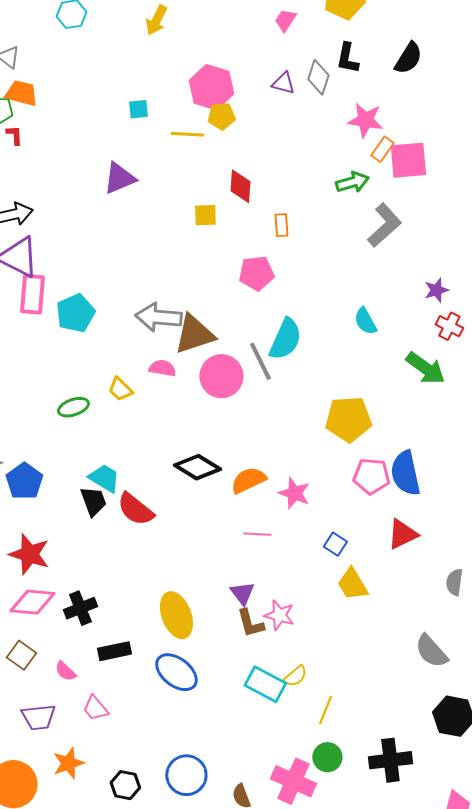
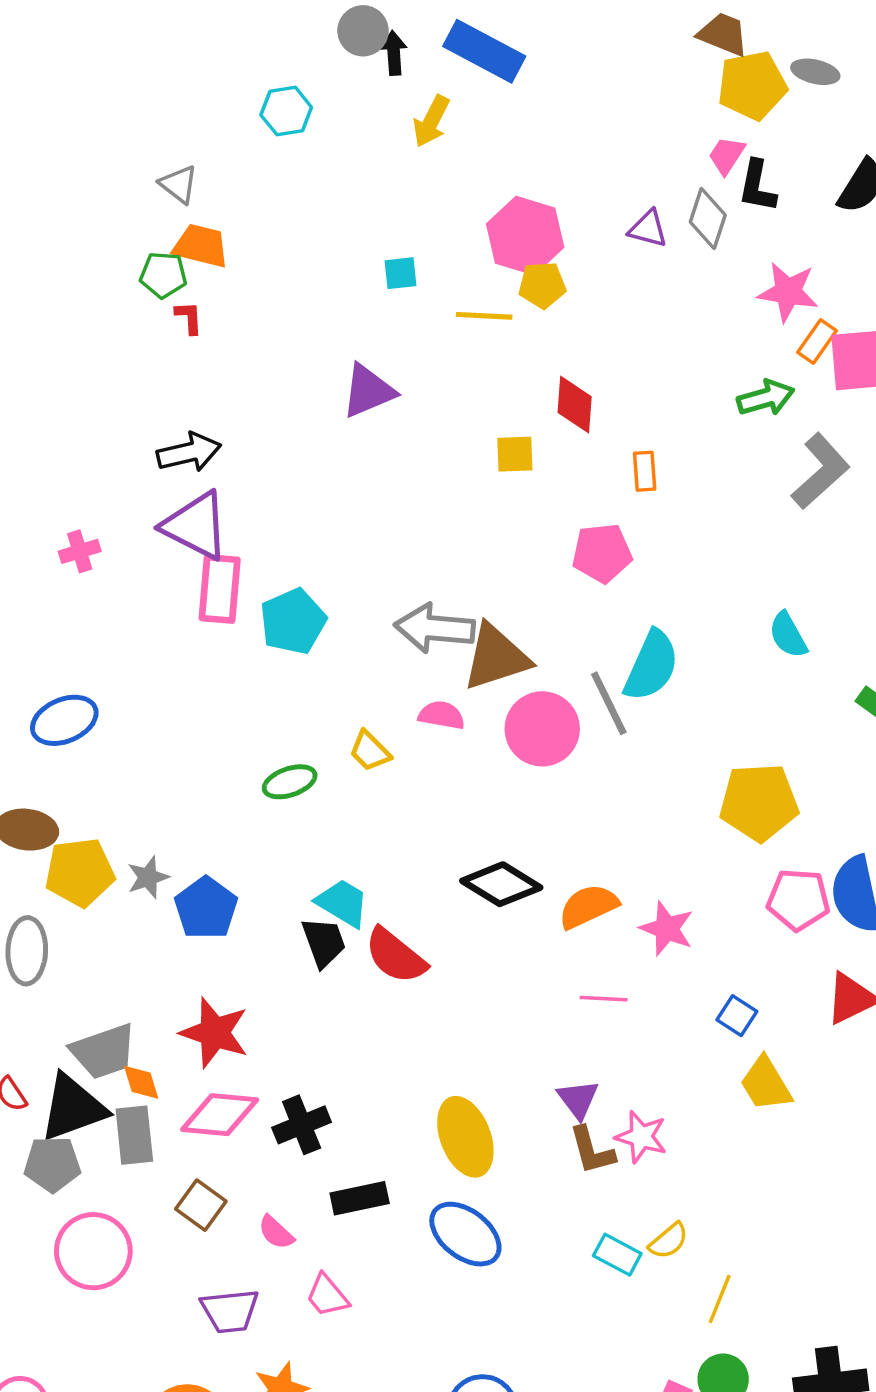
pink trapezoid: (285, 20) -> (727, 155), moved
cyan rectangle: (265, 684) -> (617, 1255), size x0.7

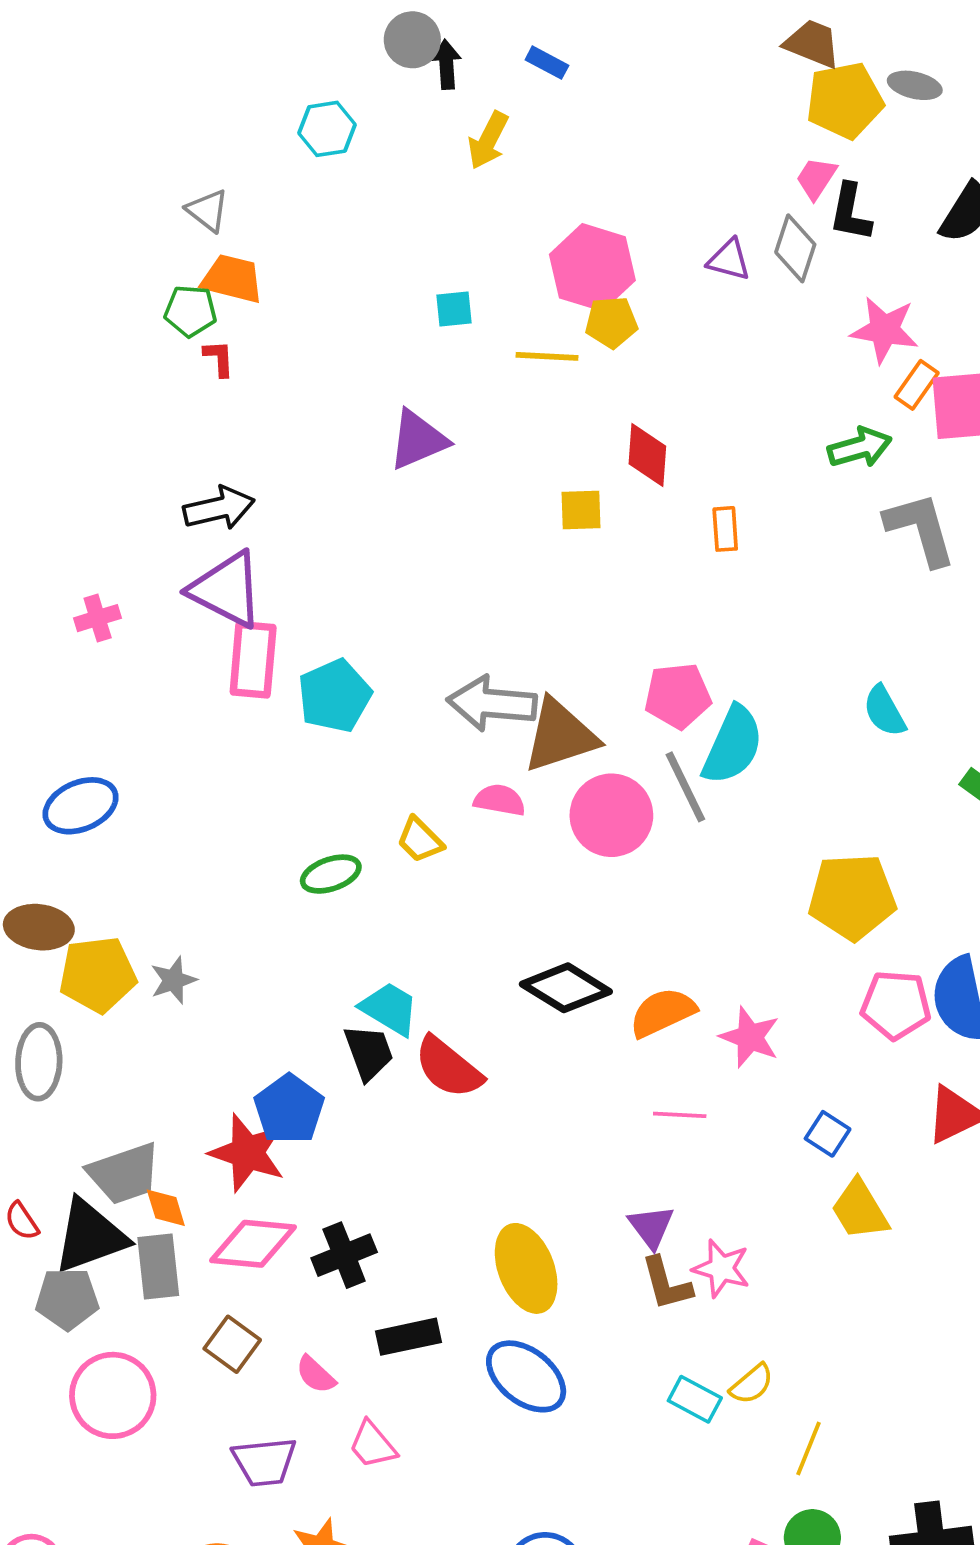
blue rectangle: (484, 51) -> (547, 63), size x0.5
gray L-shape: (820, 471) -> (920, 529), turned -64
pink pentagon: (602, 553) -> (678, 696), moved
blue pentagon: (206, 908) -> (289, 1109), moved

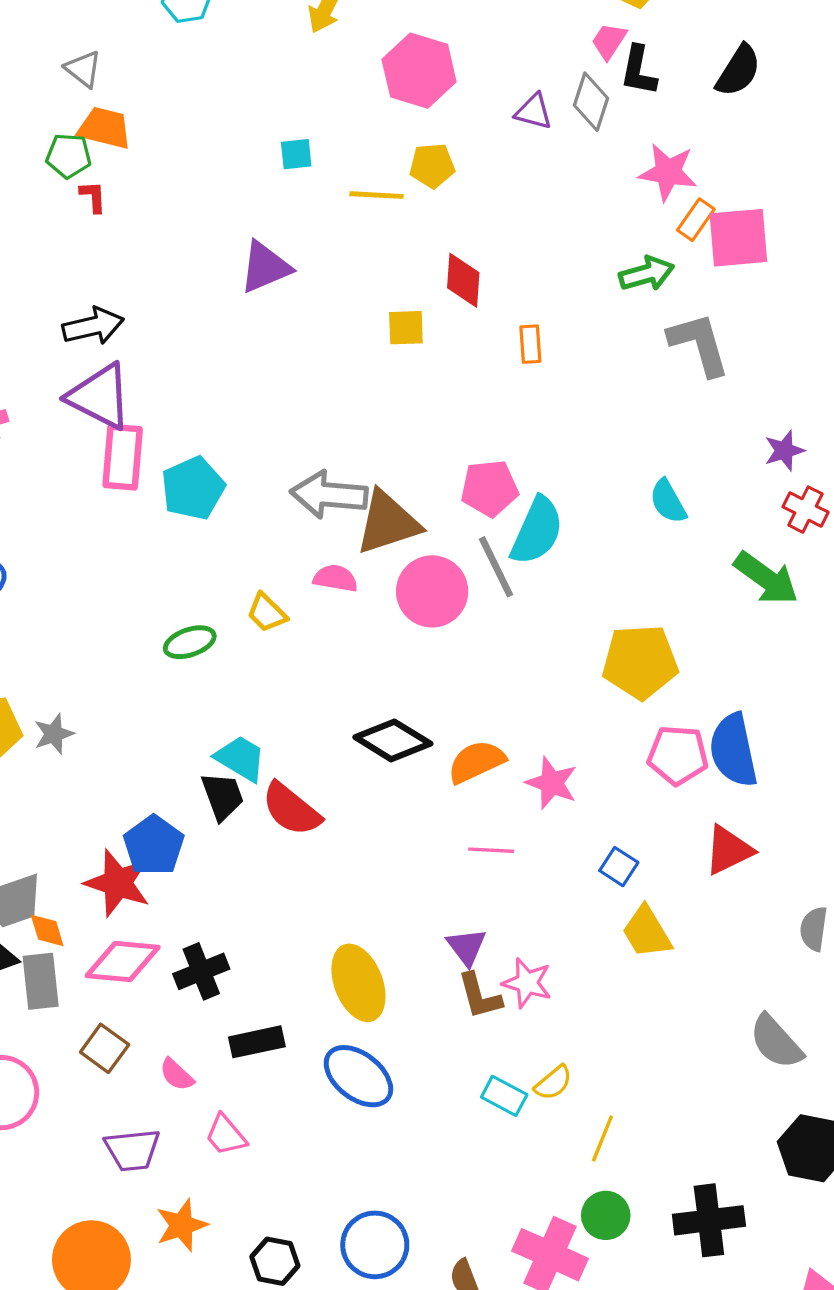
pink hexagon: (592, 267) -> (419, 71), moved

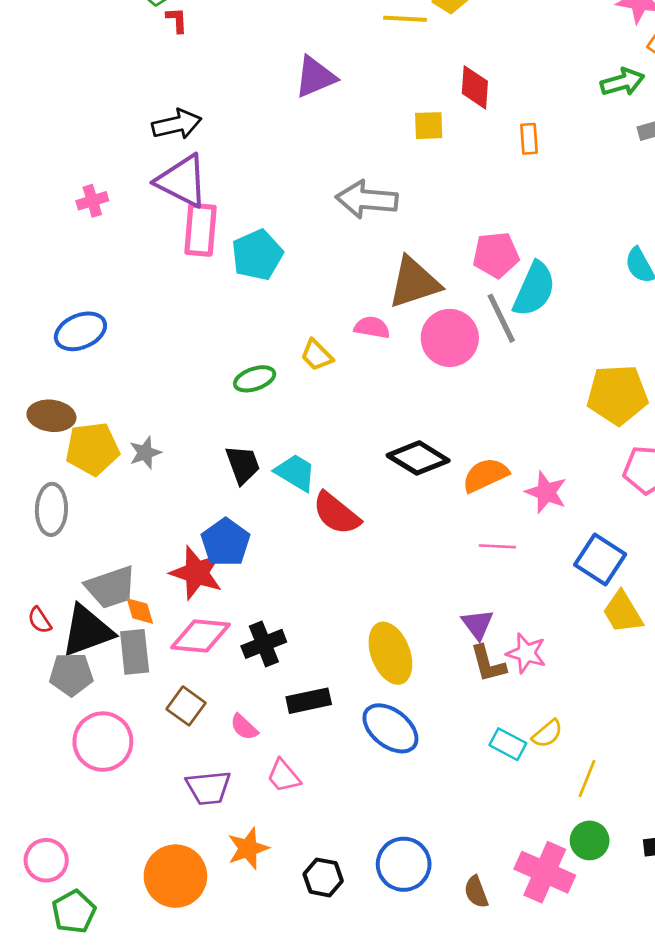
gray arrow: (329, 495) -> (367, 199), moved
black trapezoid: (222, 796) -> (243, 465), moved
blue square: (619, 867) -> (600, 560), size x1.6

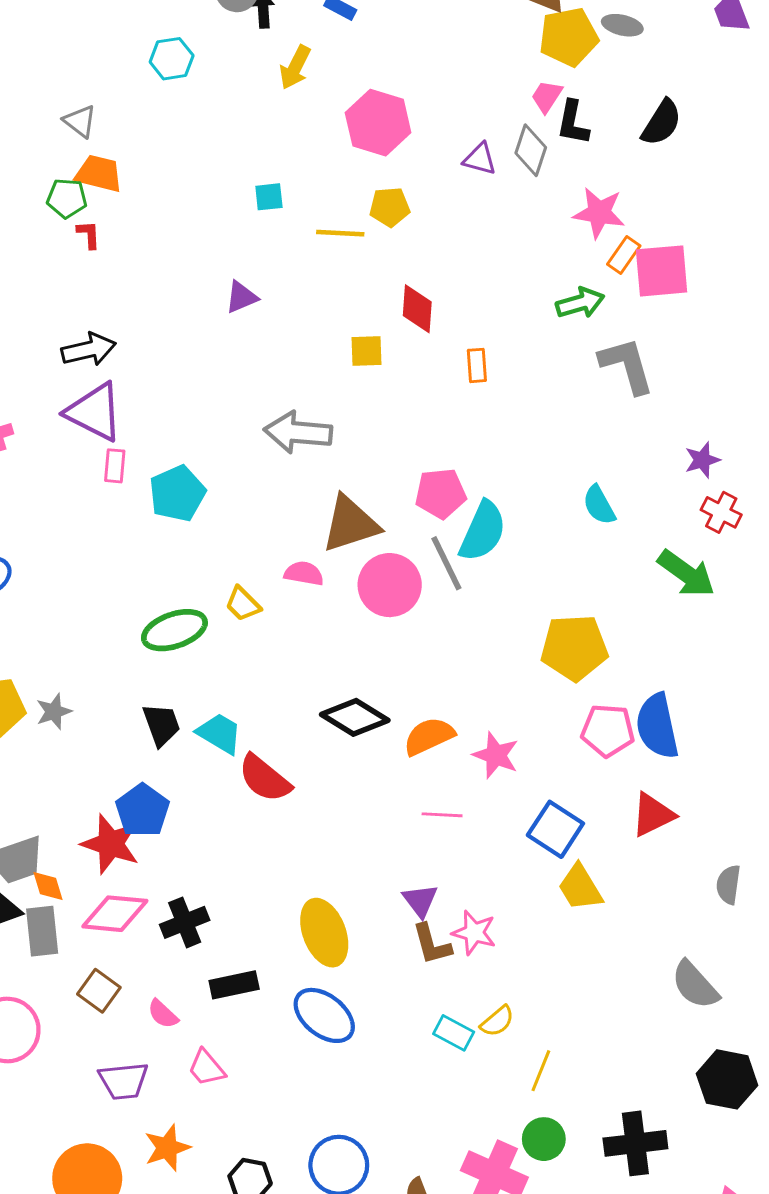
purple triangle: (315, 77) -> (241, 297), size x0.7
pink rectangle: (200, 230) -> (115, 466), size x0.6
green ellipse: (255, 379) -> (174, 630), size x1.4

